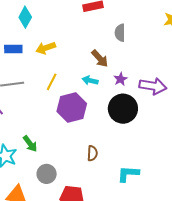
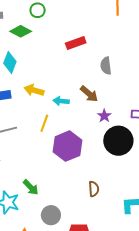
yellow arrow: (46, 48) -> (34, 90), turned 42
purple star: (120, 79) -> (104, 116), moved
cyan arrow: (90, 80) -> (61, 101), moved

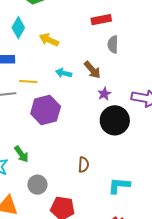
red rectangle: (76, 43) -> (101, 20), moved
yellow arrow: (34, 90) -> (49, 40), moved
yellow line: (44, 123) -> (28, 81), moved, turned 66
purple hexagon: (67, 146) -> (46, 110), moved

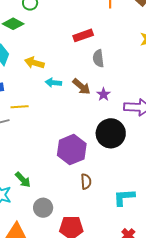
cyan arrow: (64, 73) -> (53, 83), moved
purple star: (104, 94) -> (104, 94), moved
purple hexagon: (46, 110) -> (72, 150), moved

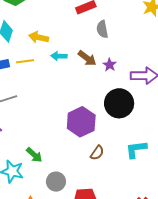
yellow line: (20, 107) -> (25, 61), moved
brown semicircle: (86, 181) -> (97, 153), turned 42
cyan L-shape: (124, 197) -> (136, 149), moved

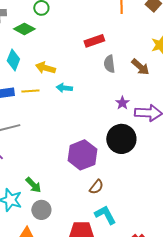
brown arrow: (87, 58) -> (140, 67), moved
purple star: (110, 65) -> (122, 103), moved
cyan L-shape: (136, 149) -> (105, 215), moved, turned 65
gray circle: (56, 182) -> (41, 210), moved

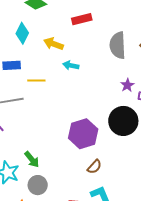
red rectangle: (94, 41) -> (82, 19), moved
gray semicircle: (109, 64) -> (118, 45), size x1.5
yellow line: (30, 91) -> (36, 81), moved

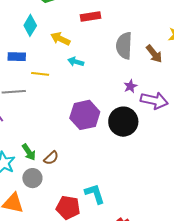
purple hexagon: (83, 134) -> (85, 115), moved
brown semicircle: (94, 167) -> (51, 158), moved

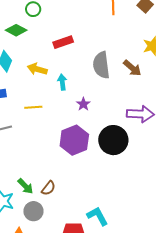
cyan arrow: (76, 62) -> (62, 82), moved, turned 77
yellow line: (40, 74) -> (33, 107), moved
purple star: (130, 86) -> (83, 104), moved

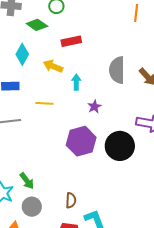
red rectangle: (63, 42) -> (71, 41), moved
brown semicircle: (48, 188) -> (71, 200), moved, turned -42

